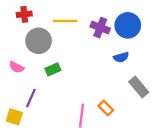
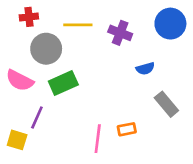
blue circle: (128, 25) -> (170, 24), moved
pink semicircle: (17, 67) -> (20, 80), size x1.5
green rectangle: (53, 69) -> (63, 83), size x1.5
orange rectangle: (106, 108) -> (127, 129), turned -56

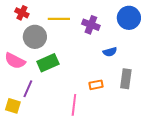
red cross: (29, 17) -> (22, 13), turned 32
gray rectangle: (166, 104) -> (126, 79), turned 48
orange rectangle: (127, 129) -> (96, 85), moved

